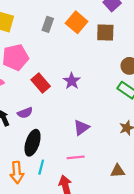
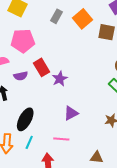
purple star: (72, 81) -> (60, 79), moved
purple semicircle: (25, 113) -> (21, 76), moved

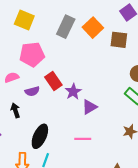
gray rectangle: (57, 16) -> (66, 27), size x1.5
purple triangle: (71, 113) -> (89, 107), moved
pink line: (61, 139) -> (83, 139), moved

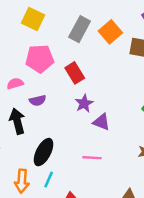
red rectangle: (53, 81) -> (75, 73), moved
purple triangle: (89, 107) -> (102, 122), turned 49
black arrow: (15, 110) -> (17, 121), size x1.5

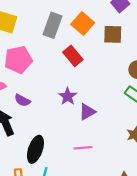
red rectangle: (75, 73) -> (73, 56), moved
purple semicircle: (38, 100) -> (22, 100), turned 49
purple triangle: (102, 122) -> (87, 112), turned -42

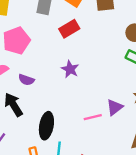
red rectangle: (73, 56) -> (69, 29), turned -72
purple triangle: (87, 112) -> (115, 107), moved

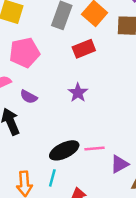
purple triangle: (115, 107) -> (119, 164), moved
black ellipse: (46, 126) -> (64, 150), moved, turned 45

